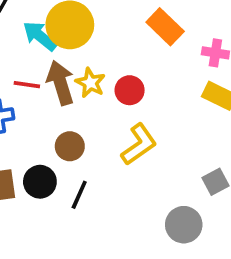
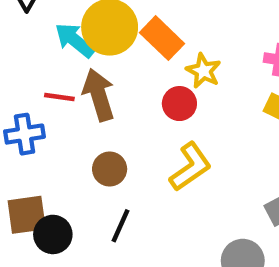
orange rectangle: (165, 27) -> (162, 38), moved
yellow star: (90, 83) -> (203, 71), moved
black circle: (40, 182) -> (53, 234), moved

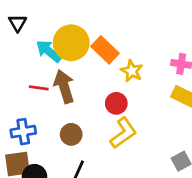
red circle: (179, 104) -> (116, 103), moved
blue cross: (25, 134) -> (23, 132), moved

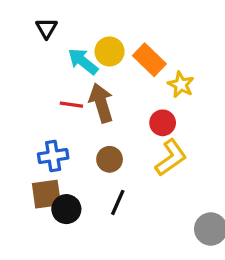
yellow circle: (71, 43) -> (110, 51), size x0.7

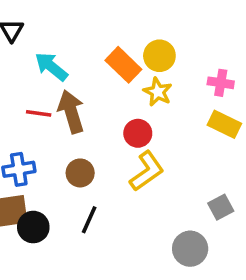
yellow circle: (110, 51) -> (159, 56), moved

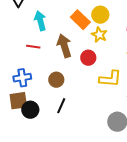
cyan arrow: (51, 67) -> (40, 21), turned 36
brown arrow: (71, 112) -> (64, 46), moved
yellow L-shape: (147, 171) -> (110, 79), moved, turned 40

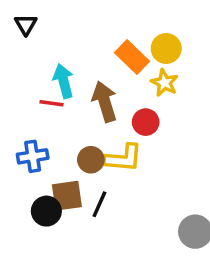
cyan arrow: (40, 21) -> (63, 81), moved
yellow L-shape: (110, 79) -> (123, 158), moved
brown square: (18, 101) -> (67, 196), moved

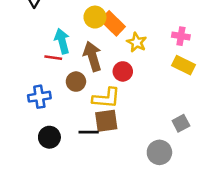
yellow circle: (166, 48) -> (95, 17), moved
brown circle: (91, 160) -> (76, 82), moved
brown square: (67, 196) -> (106, 121), moved
black line: (99, 204) -> (89, 132), turned 66

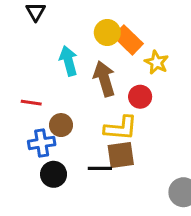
red line: (53, 58) -> (31, 103), moved
brown circle: (76, 82) -> (61, 125), moved
blue cross: (39, 97) -> (42, 143), moved

